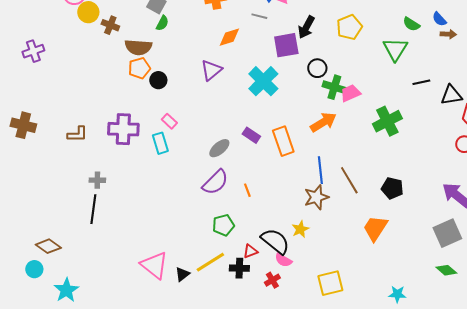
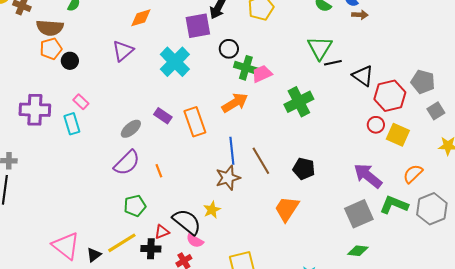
green triangle: (395, 49) -> (320, 48), moved
black triangle: (451, 95) -> (363, 76), turned 45
green diamond: (446, 270) -> (358, 251), turned -35

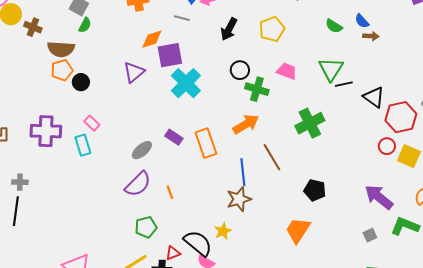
purple square: (198, 26) -> (170, 55), moved
pink trapezoid: (262, 74) -> (287, 71), moved, turned 45
brown line: (261, 161) -> (272, 157), moved
gray square: (359, 214) -> (370, 235), size x0.5

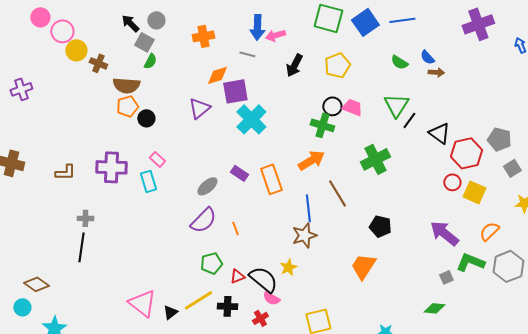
black circle: (240, 70) -> (332, 106), moved
black line: (344, 84) -> (409, 120), turned -42
gray square: (370, 235) -> (446, 277), moved
red triangle: (173, 253) -> (237, 276), moved

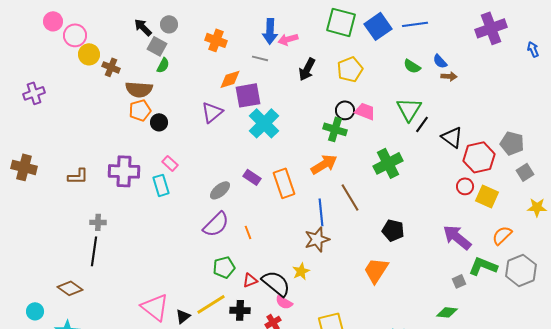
orange cross: (203, 36) -> (216, 40), turned 30
brown diamond: (36, 284) -> (70, 288), moved

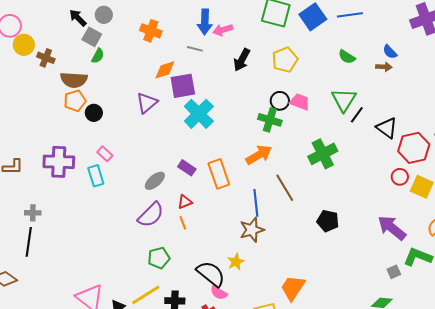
blue semicircle: (440, 61) -> (390, 52), moved
orange trapezoid: (376, 270) -> (293, 288), moved
red triangle: (250, 280) -> (185, 202), moved

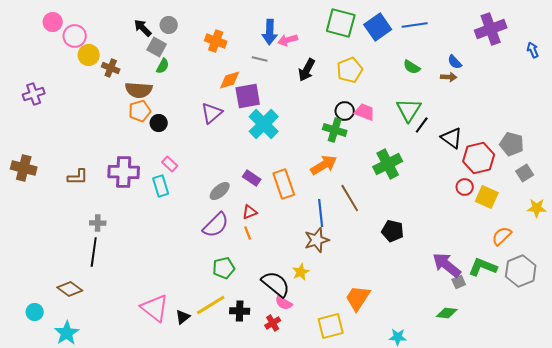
purple arrow: (392, 228) -> (447, 265), moved

